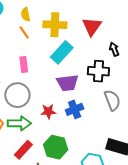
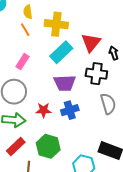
red triangle: (92, 26) -> (91, 43), moved
pink rectangle: (24, 65) -> (22, 62), turned 35

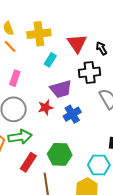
cyan rectangle: (61, 52) -> (50, 60), size x0.6
red star: (43, 110) -> (45, 107), moved

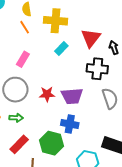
purple trapezoid: (61, 89) -> (72, 96), moved
blue cross: (72, 114) -> (70, 124), moved, turned 30
green arrow: (20, 137) -> (16, 118), size x0.6

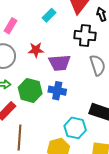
red star: (47, 94) -> (36, 50), moved
green hexagon: (51, 143) -> (30, 90), moved

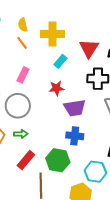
red star: (36, 50) -> (56, 88), moved
green hexagon: (30, 90) -> (58, 160), moved

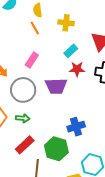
yellow cross: (52, 34) -> (66, 23), size x0.7
red star: (56, 88) -> (77, 69), moved
purple trapezoid: (75, 108) -> (56, 86), moved
blue cross: (75, 136) -> (76, 127), turned -30

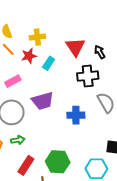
pink rectangle: (32, 60) -> (13, 81), turned 42
red star: (77, 69) -> (29, 56), moved
blue cross: (76, 127) -> (76, 115), moved, turned 30

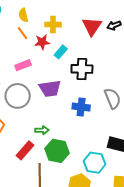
red triangle: (75, 47) -> (92, 26), moved
black arrow: (100, 52) -> (114, 25), moved, turned -88
black cross: (88, 76) -> (82, 69), moved
green arrow: (18, 140) -> (42, 130), moved

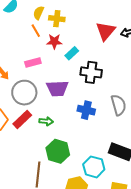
yellow semicircle: (23, 15) -> (39, 13), turned 32
yellow cross: (53, 25) -> (57, 19), moved
green arrow: (42, 130) -> (46, 121), moved
red rectangle: (25, 150) -> (22, 120), moved

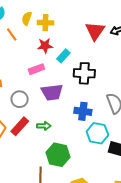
orange line: (36, 31) -> (12, 35), moved
pink rectangle: (33, 62) -> (36, 69), moved
gray circle: (24, 93) -> (20, 99), size x0.7
cyan hexagon: (94, 167) -> (97, 133), moved

